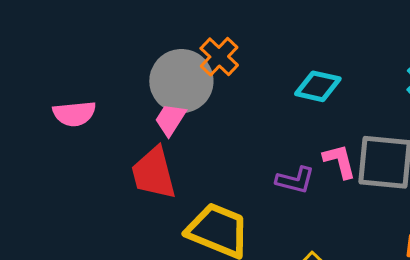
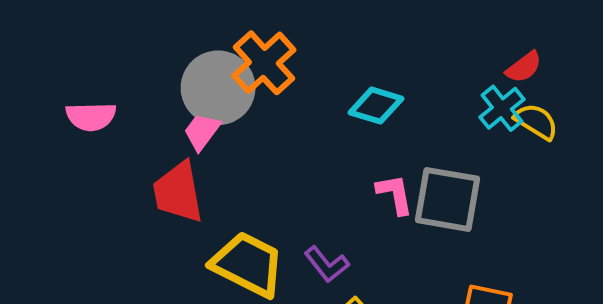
orange cross: (219, 57) -> (264, 63), size x1.4
purple L-shape: (295, 180) -> (327, 264), moved, turned 33

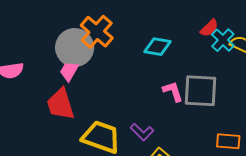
red semicircle: (524, 67) -> (209, 28), moved

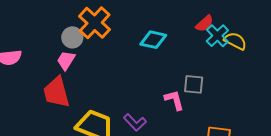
gray circle: (75, 48) -> (72, 37), size x0.6
pink L-shape: (173, 91) -> (174, 100), moved
gray square: (201, 91) -> (194, 84), size x0.6

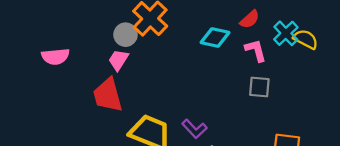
red semicircle: (205, 24) -> (250, 19), moved
pink L-shape: (174, 100) -> (256, 50), moved

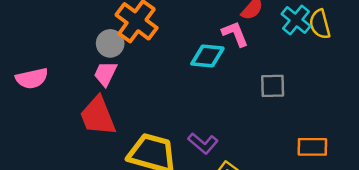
cyan diamond: (215, 37) -> (207, 56), moved
yellow semicircle: (306, 39) -> (320, 24), turned -125
pink L-shape: (256, 50) -> (235, 34), moved

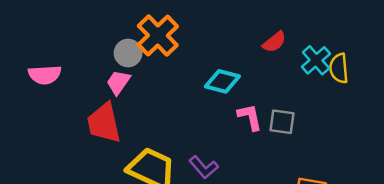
pink L-shape: (235, 34) -> (250, 117), moved

